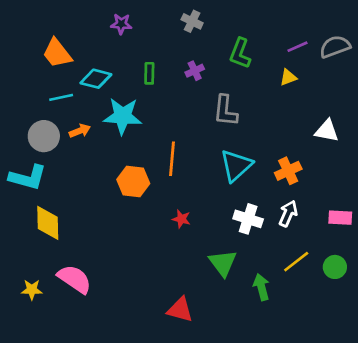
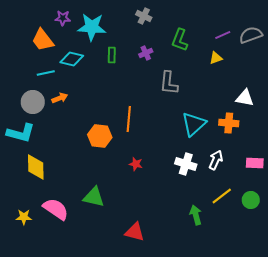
purple star: (121, 24) -> (63, 18), moved
cyan star: (123, 116) -> (92, 27), moved
cyan triangle: (236, 165) -> (194, 124), moved
orange cross: (288, 171) -> (229, 123), moved, turned 30
green triangle: (223, 263) -> (94, 197), moved, turned -40

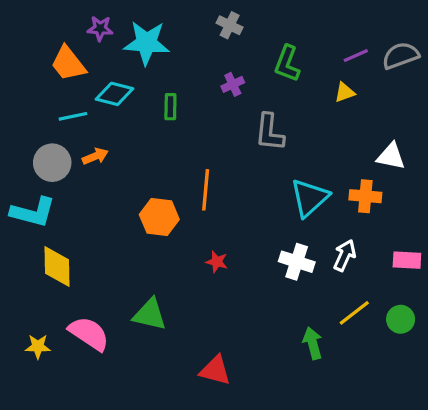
green rectangle: (112, 55) -> (170, 107), moved

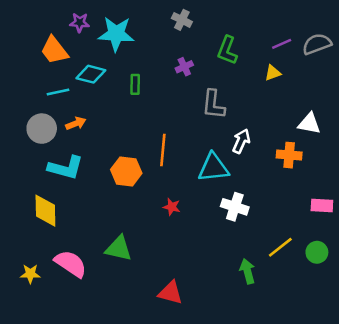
cyan triangle: (309, 198) -> (213, 168), moved, turned 36
cyan L-shape: (33, 212) -> (66, 168), moved
white arrow: (345, 255) -> (241, 141), moved

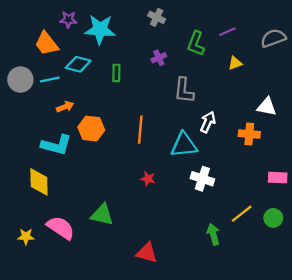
purple line: (282, 44) -> (227, 32), moved
gray circle: (42, 129) -> (20, 80), moved
orange hexagon: (126, 171) -> (91, 129), moved

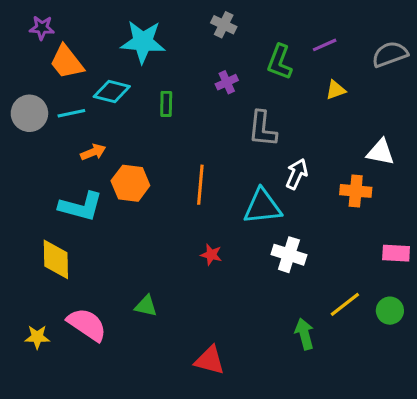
purple star: (68, 20) -> (42, 28), moved
green triangle: (102, 215) -> (146, 306), size x0.7

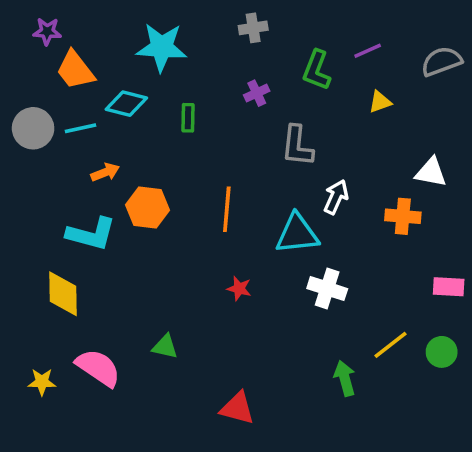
gray cross: (224, 25) -> (253, 28), turned -35

